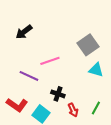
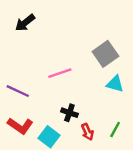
black arrow: (24, 32) -> (25, 23), moved
purple line: (29, 76) -> (18, 91), moved

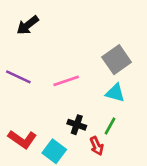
cyan triangle: (115, 84) -> (115, 93), moved
purple line: (18, 91) -> (18, 77), moved
green line: (115, 129) -> (110, 126), moved

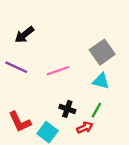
black arrow: (28, 25) -> (24, 35), moved
red L-shape: (22, 139) -> (20, 122), turned 30
red arrow: (97, 146) -> (85, 128), turned -91

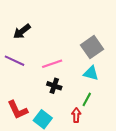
black cross: (67, 109) -> (54, 86), moved
red arrow: (85, 128) -> (76, 115), turned -64

